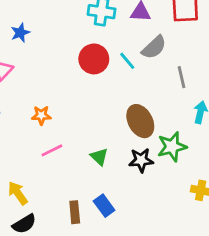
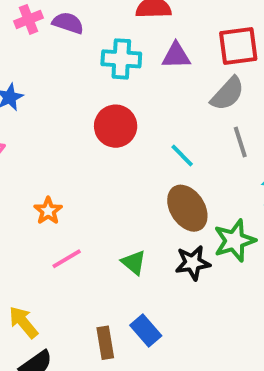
gray semicircle: (154, 47) -> (228, 94), moved
cyan line: (127, 61) -> (182, 155), moved
orange star: (41, 115) -> (48, 211), turned -30

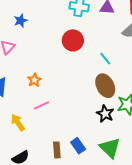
green triangle: (134, 262) -> (110, 148), moved, size x1.6
black star: (193, 263) -> (105, 114), turned 30
yellow arrow: (23, 322) -> (18, 123), moved

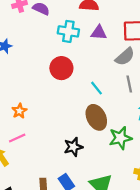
pink line: (41, 105) -> (17, 138), moved
black star: (105, 114) -> (73, 147), moved, turned 30

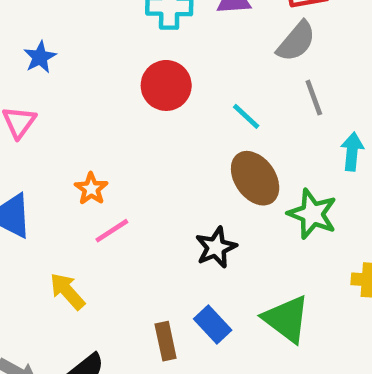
pink line: (17, 138) -> (112, 231), moved
green star: (120, 138) -> (312, 214), turned -30

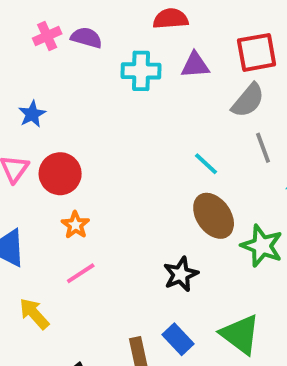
red circle: (166, 85) -> (60, 174), moved
pink line: (112, 231) -> (81, 273), moved
yellow arrow: (67, 291) -> (34, 314), moved

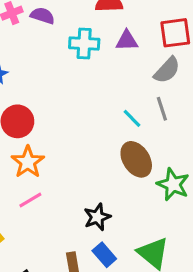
gray line: (263, 148) -> (162, 109), moved
orange star: (75, 225) -> (28, 162), size x1.5
black star: (181, 274) -> (97, 217), moved

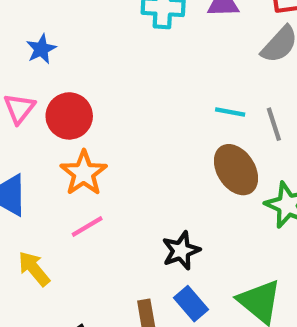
gray line: (162, 109) -> (274, 124), moved
cyan line: (132, 118) -> (230, 112), turned -35

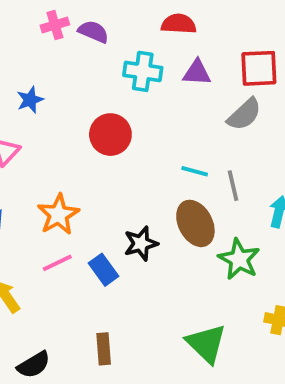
red circle: (69, 116) -> (110, 135), moved
black star: (181, 251) -> (141, 243), moved
blue rectangle: (191, 304) -> (103, 270), moved

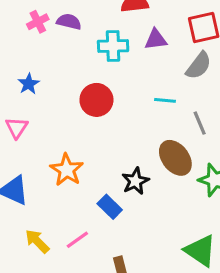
cyan line: (195, 171) -> (165, 100), moved
pink line: (57, 263) -> (77, 240), moved

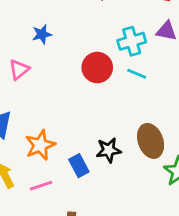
cyan cross: (113, 46) -> (132, 41), moved, turned -32
cyan line: (165, 100) -> (137, 74), moved
orange star: (67, 170) -> (40, 145), moved

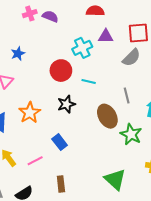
cyan line: (137, 74) -> (89, 82), moved
orange star: (40, 145) -> (30, 113), moved
black star: (109, 150) -> (66, 104), moved

